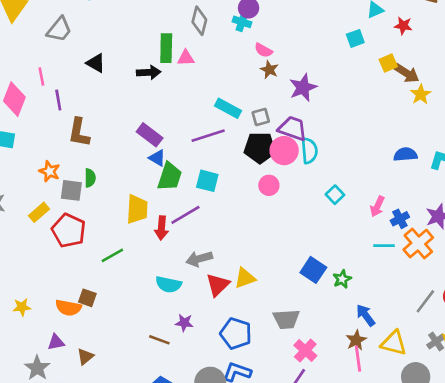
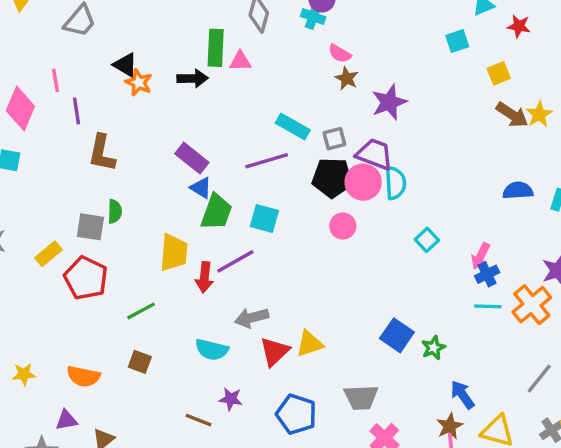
brown arrow: (407, 73) -> (512, 115), moved
orange star: (50, 171) -> (139, 83), moved
blue cross: (400, 219) -> (487, 274), moved
brown square: (87, 298) -> (140, 362), moved

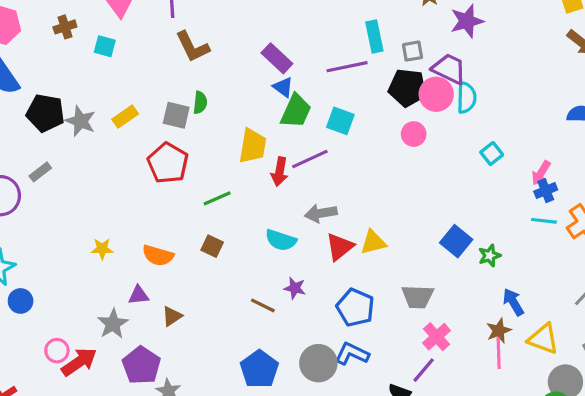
cyan rectangle: (293, 127) -> (374, 37), turned 44
brown L-shape: (102, 153) -> (192, 47), turned -42
yellow rectangle: (49, 254) -> (125, 117), moved

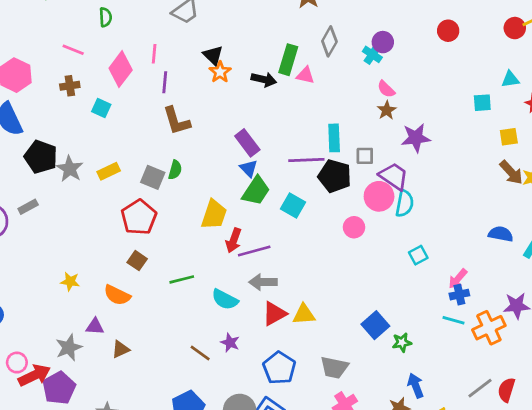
black pentagon: (408, 88) -> (335, 176), moved
purple line: (310, 159) -> (254, 251), moved
green line: (217, 198) -> (182, 279), moved
brown square: (212, 246) -> (137, 261), moved
purple pentagon: (141, 365) -> (59, 388), moved

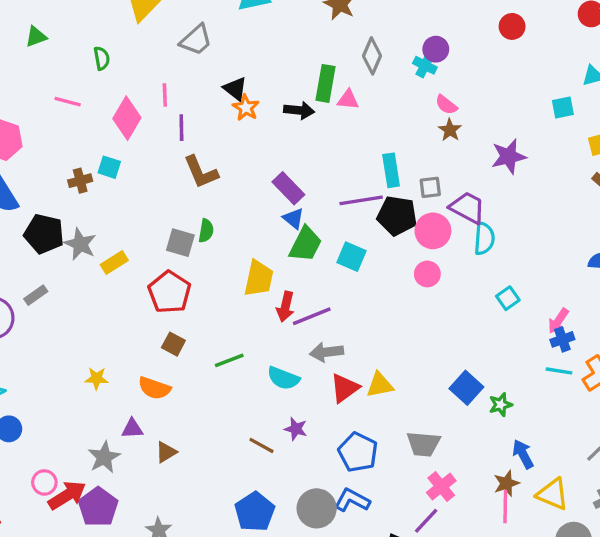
brown cross: (70, 86) -> (80, 181), moved
purple star: (416, 138) -> (509, 156), moved
yellow rectangle: (109, 171) -> (114, 263), moved
pink circle: (379, 196) -> (433, 231), moved

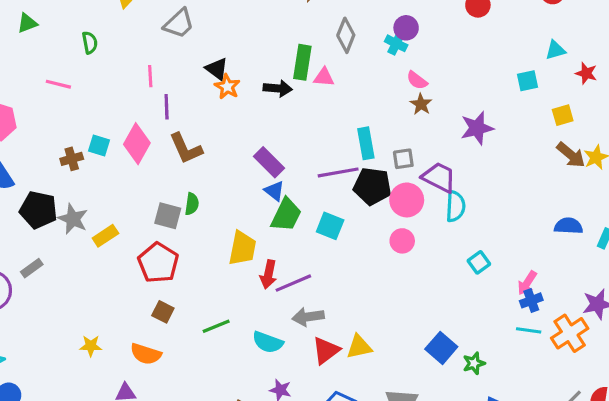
pink diamond: (127, 118) -> (137, 144), moved

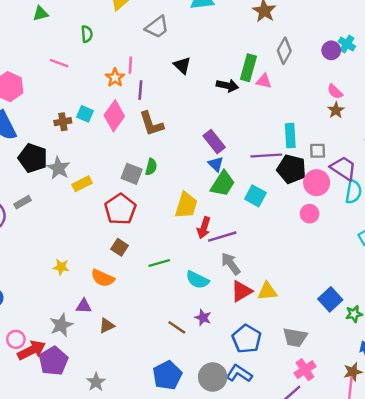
cyan cross: (396, 43) -> (347, 44), moved
orange star: (227, 87) -> (115, 78), moved
gray arrow: (308, 317) -> (231, 264), turned 55

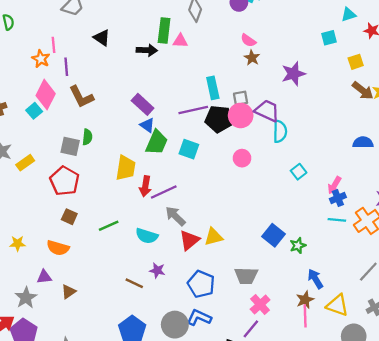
cyan square: (85, 114) -> (34, 111), moved, turned 35
pink circle: (317, 183) -> (241, 115), moved

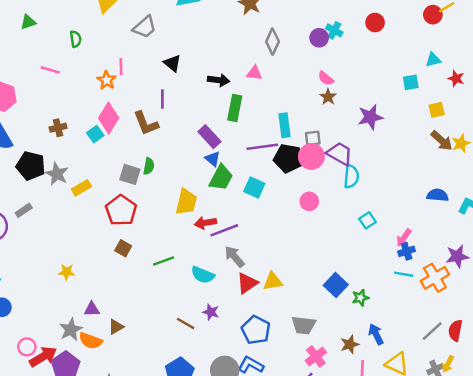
green rectangle: (164, 31) -> (235, 108), moved
purple line: (66, 67) -> (162, 99), moved
red arrow: (145, 186) -> (205, 223), turned 66
orange semicircle: (58, 248) -> (91, 341), moved
brown star: (305, 300) -> (350, 344), moved

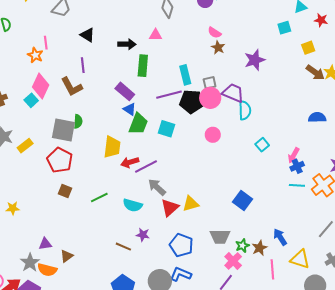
gray square: (130, 174) -> (63, 130), size x1.4
yellow star: (67, 272) -> (13, 208), moved
green star: (360, 298) -> (242, 246), moved

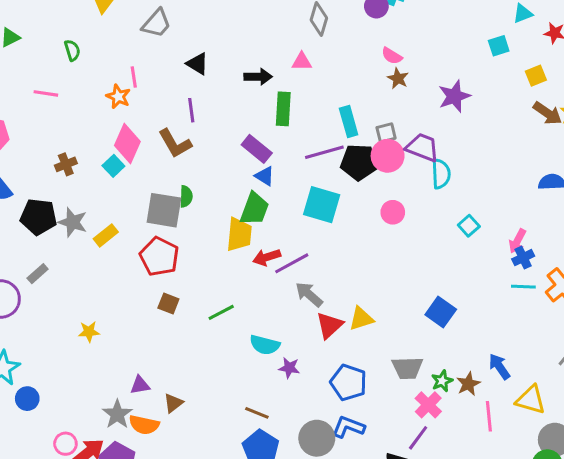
green trapezoid: (138, 124) -> (254, 209), moved
cyan square: (166, 129) -> (322, 205), size x1.4
cyan semicircle: (133, 205) -> (265, 345), moved
brown line: (123, 247) -> (257, 413), moved

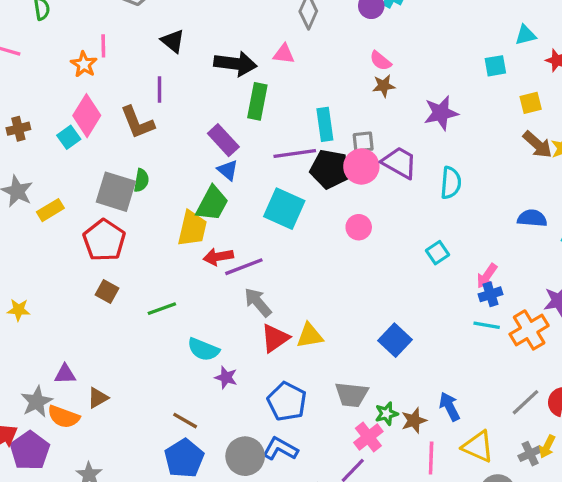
black arrow: (258, 77) -> (235, 64), size x1.4
brown star: (398, 78) -> (384, 86), turned 30
cyan semicircle: (441, 174) -> (451, 183), moved

